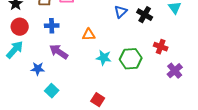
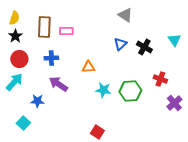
cyan square: (52, 91) -> (23, 123), moved

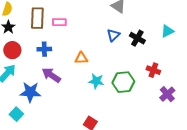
cyan triangle: (174, 40) -> (167, 31), turned 40
blue star: (37, 101) -> (30, 92), size x1.5

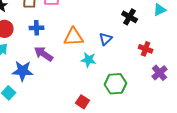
blue triangle: (113, 35) -> (106, 39), moved
orange triangle: (81, 58) -> (74, 37), size x1.5
green hexagon: (123, 82) -> (116, 84), moved

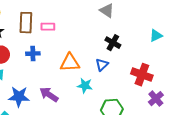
black cross: (130, 17) -> (113, 43), moved
red cross: (146, 49) -> (142, 75), size x1.5
purple arrow: (44, 54) -> (49, 95), moved

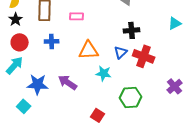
pink rectangle: (48, 27) -> (77, 16), moved
black cross: (113, 43) -> (132, 30), turned -35
red cross: (142, 75) -> (144, 56), moved

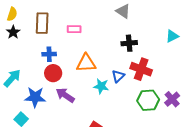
red circle: (20, 42) -> (53, 73), moved
blue triangle: (121, 52) -> (118, 76), moved
green hexagon: (131, 97) -> (148, 100), moved

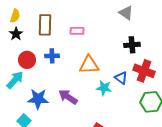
red circle: (53, 73) -> (27, 60), moved
blue triangle: (118, 76) -> (121, 78), turned -40

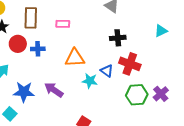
red circle: (27, 60) -> (18, 44), moved

